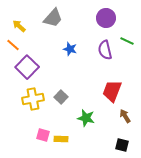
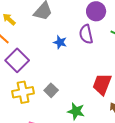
purple semicircle: (105, 50) -> (86, 34), moved

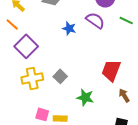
purple semicircle: (86, 34) -> (95, 20), turned 138

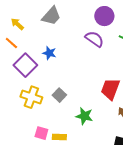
blue star: (69, 28) -> (49, 53), moved
yellow cross: (32, 78) -> (31, 97), turned 30

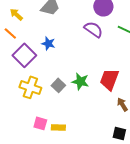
green star: (84, 116) -> (80, 81), moved

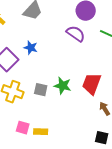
gray square: (58, 85) -> (41, 90), turned -32

